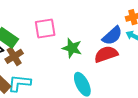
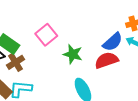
pink square: (45, 28) -> (46, 35), turned -30

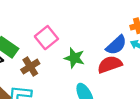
brown cross: (16, 62) -> (30, 67), moved

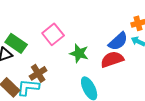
brown cross: (30, 67) -> (38, 73), moved

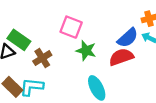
pink square: (53, 34) -> (71, 27), moved, turned -30
brown cross: (38, 73) -> (42, 58), moved

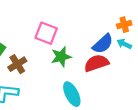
green star: (86, 51) -> (61, 57), turned -30

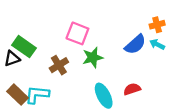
red semicircle: (96, 63) -> (132, 89), moved, size x0.7
brown cross: (17, 64) -> (59, 65), moved

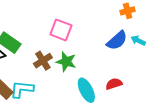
orange cross: (157, 25) -> (128, 11), moved
green star: (93, 57) -> (66, 62), moved, turned 30

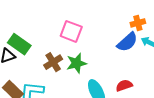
orange cross: (128, 11) -> (138, 23), moved
green star: (66, 62) -> (76, 63), turned -30

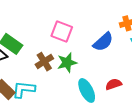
blue semicircle: (127, 42) -> (103, 42), moved

